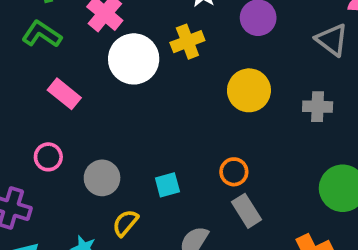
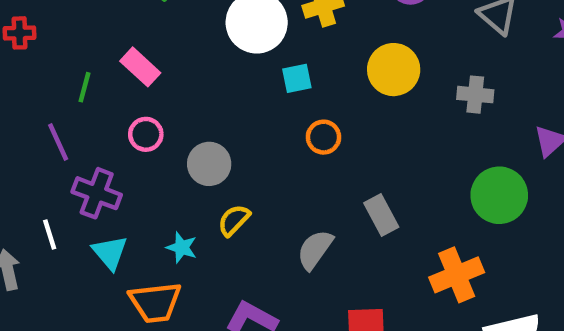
pink rectangle: (64, 94) -> (140, 67), moved
orange circle: (234, 172) -> (323, 137), moved
cyan square: (167, 185) -> (297, 78), moved

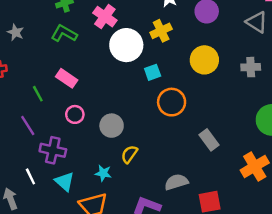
green line: (84, 87) -> (38, 94), turned -35
orange circle: (323, 137) -> (172, 102), size x1.5
gray semicircle: (315, 250) -> (176, 182), moved, turned 45

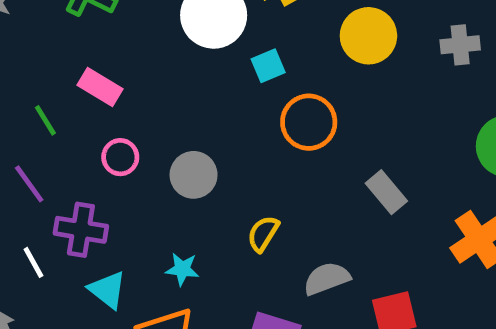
yellow semicircle: (129, 154) -> (263, 234), moved
white line: (30, 176) -> (33, 262), moved

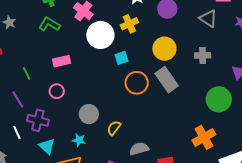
pink rectangle: (100, 87) -> (62, 61), moved, turned -48
gray circle: (194, 175) -> (89, 114), moved
gray rectangle: (386, 192) -> (167, 80), moved, size x1.4

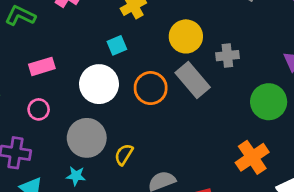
white circle: (100, 35) -> (99, 84), moved
gray cross: (203, 55) -> (227, 56), moved
cyan square: (122, 58) -> (117, 45), moved
gray circle: (89, 114) -> (87, 138), size x1.4

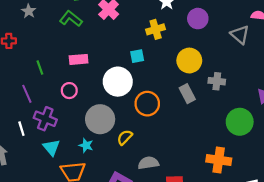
gray rectangle: (193, 80) -> (187, 94), size x0.7
orange circle: (151, 88) -> (147, 104), moved
orange cross: (252, 157) -> (219, 160), turned 30

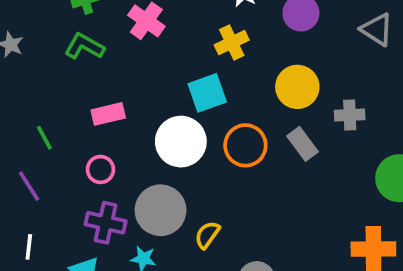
cyan square: (137, 56) -> (207, 93), size x1.5
orange circle: (147, 104) -> (245, 145), moved
purple cross: (45, 119) -> (106, 223), moved
white line: (21, 129) -> (29, 247), turned 32

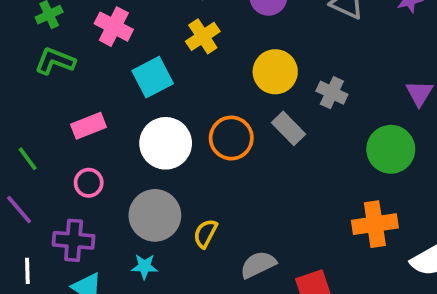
cyan square: (207, 93) -> (153, 77), moved
gray cross: (350, 115) -> (332, 93), turned 36
purple cross: (106, 223) -> (74, 240), moved

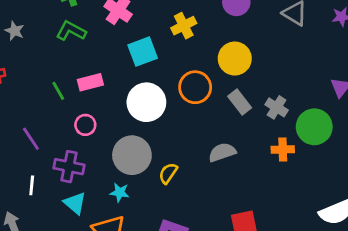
gray cross: (332, 93) -> (277, 107), moved
orange circle: (231, 138) -> (195, 87), moved
green line: (28, 159) -> (58, 91), moved
orange cross: (375, 224) -> (283, 149), moved, size x0.7
gray semicircle: (258, 265) -> (222, 152), moved

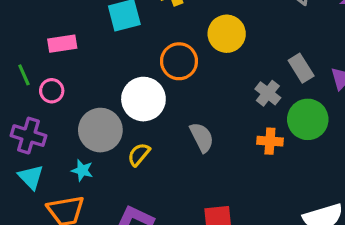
green line: (58, 91) -> (24, 75), moved
white circle: (146, 102) -> (143, 99), moved
gray rectangle: (240, 102) -> (301, 68), moved
gray semicircle: (222, 152) -> (202, 137), turned 76

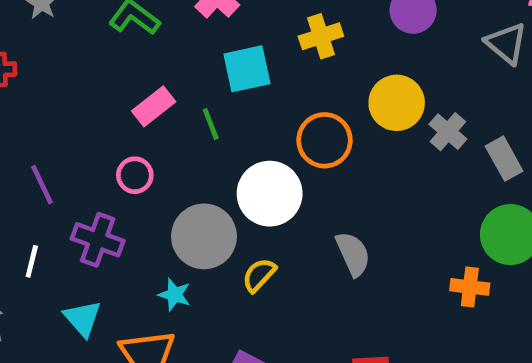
pink rectangle: (62, 44) -> (154, 106), turned -32
green line: (24, 75) -> (211, 124), moved
gray cross: (268, 93) -> (448, 132), moved
orange cross: (270, 141) -> (470, 287), moved
cyan triangle: (31, 177) -> (83, 318), moved

